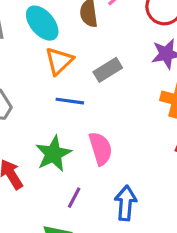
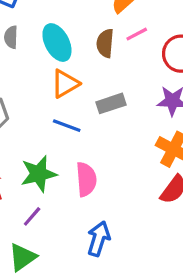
purple line: (74, 198) -> (32, 216), moved

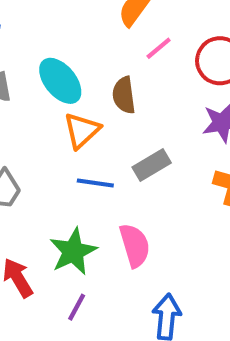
brown semicircle: (105, 43) -> (124, 95), moved
gray rectangle: (111, 103) -> (152, 165), moved

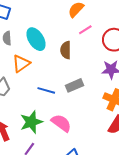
orange triangle: (82, 130) -> (21, 64), moved
pink semicircle: (135, 245) -> (61, 123), turned -45

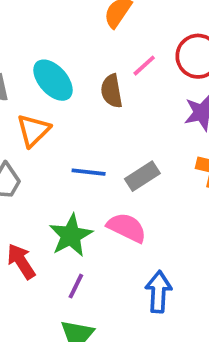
pink line: (85, 30) -> (144, 66), moved
gray rectangle: (74, 85) -> (142, 176), moved

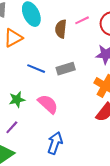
gray rectangle: (142, 176) -> (66, 69), moved
green star: (71, 235) -> (17, 100), size x0.7

